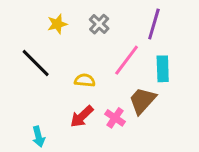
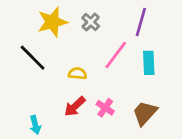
yellow star: (57, 24) -> (52, 22), size x1.6
brown trapezoid: (142, 101) -> (145, 113), moved

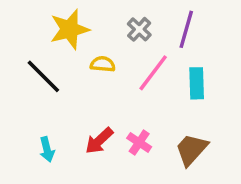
gray cross: (91, 22) -> (139, 29), moved
yellow semicircle: (77, 73) -> (103, 64), moved
cyan arrow: (35, 125) -> (47, 149), moved

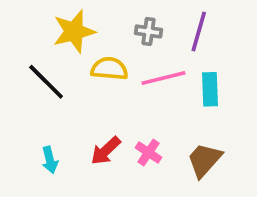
gray cross: (139, 29) -> (149, 31), turned -35
yellow semicircle: (103, 64) -> (109, 69), size x1.4
pink line: (153, 73) -> (163, 78), turned 39

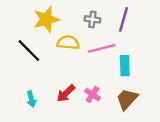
cyan rectangle: (210, 89) -> (125, 66), moved

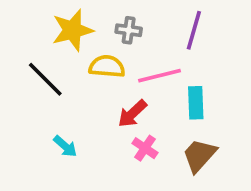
gray cross: (92, 19) -> (129, 30), moved
red arrow: (66, 93) -> (132, 114), moved
cyan arrow: (31, 99) -> (65, 146), moved, turned -35

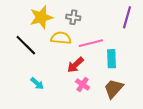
purple line: (194, 30) -> (127, 17), moved

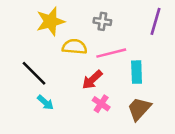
gray cross: (73, 17) -> (102, 21), moved
black line: (26, 45) -> (34, 73), moved

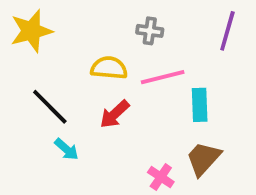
yellow star: (50, 21) -> (31, 31), moved
red arrow: (92, 80) -> (115, 114), moved
pink cross: (101, 104) -> (161, 177), moved

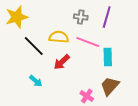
purple line: (227, 31) -> (107, 17), moved
pink line: (163, 77) -> (88, 42), turned 35
black line: (50, 107) -> (34, 46), moved

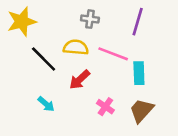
gray cross: (81, 17) -> (90, 19), moved
pink cross: (87, 96) -> (105, 107), moved

